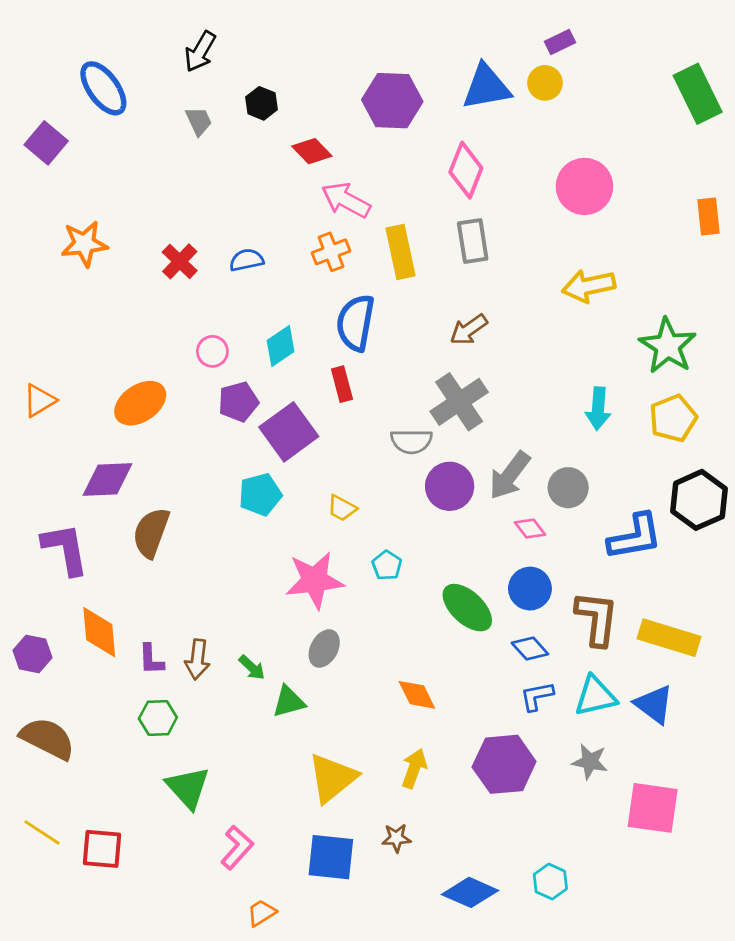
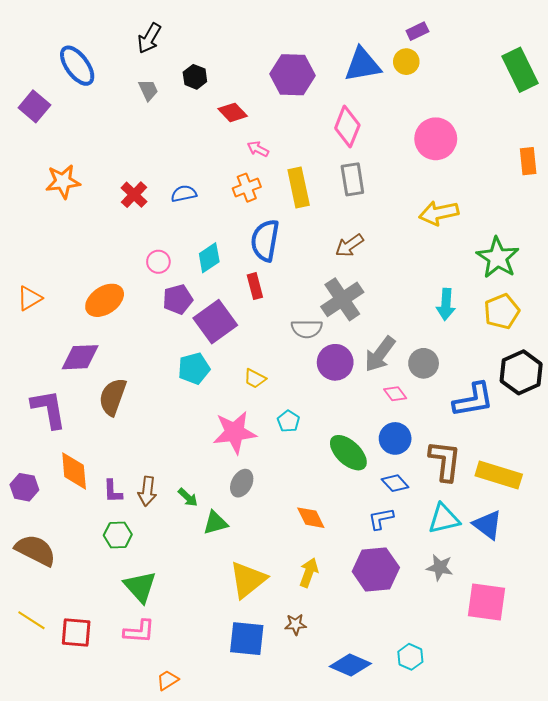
pink arrow: (346, 200) -> (258, 149), size x0.6
blue L-shape: (537, 696) -> (381, 519), moved
pink L-shape: (237, 847) -> (139, 631), moved, turned 52
orange trapezoid: (261, 913) -> (168, 680), moved

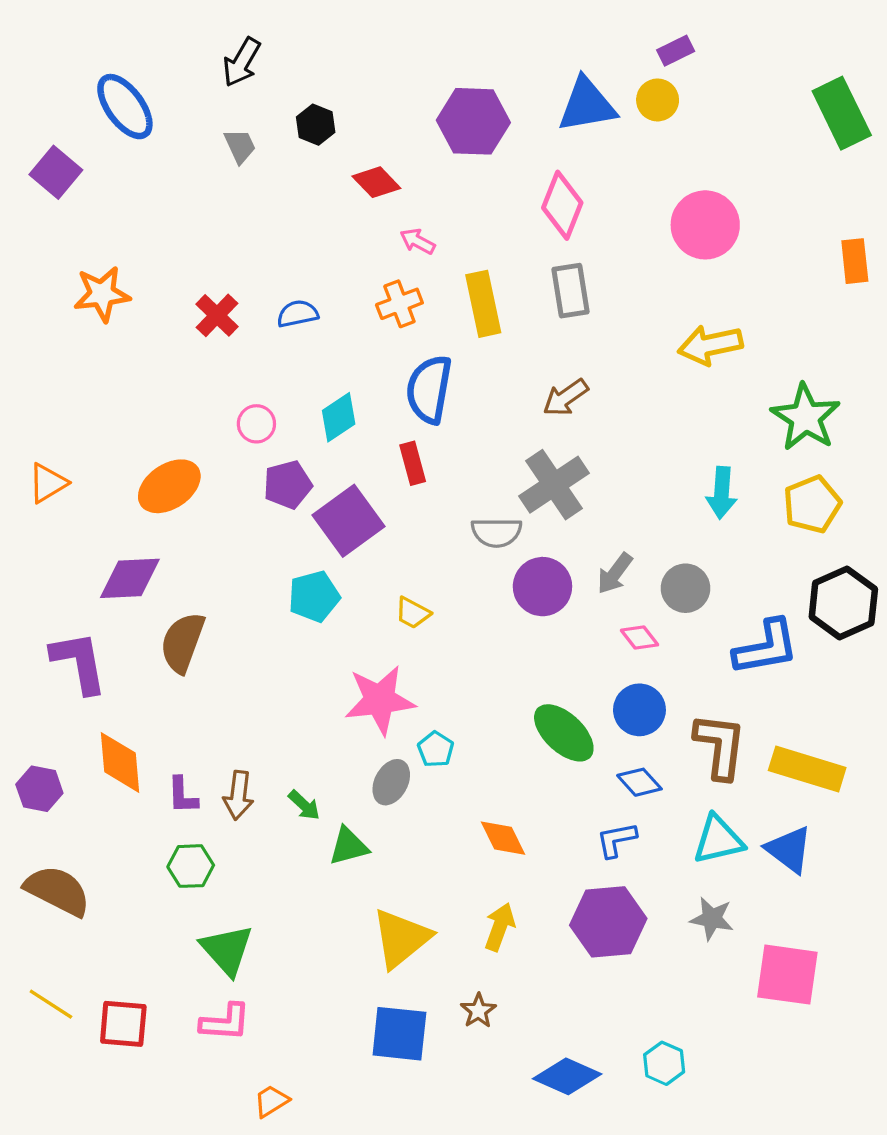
gray arrow: (380, 354) -> (615, 573), size x0.7
cyan pentagon: (288, 421) -> (436, 749), moved
brown star: (296, 624) -> (478, 1011), turned -30

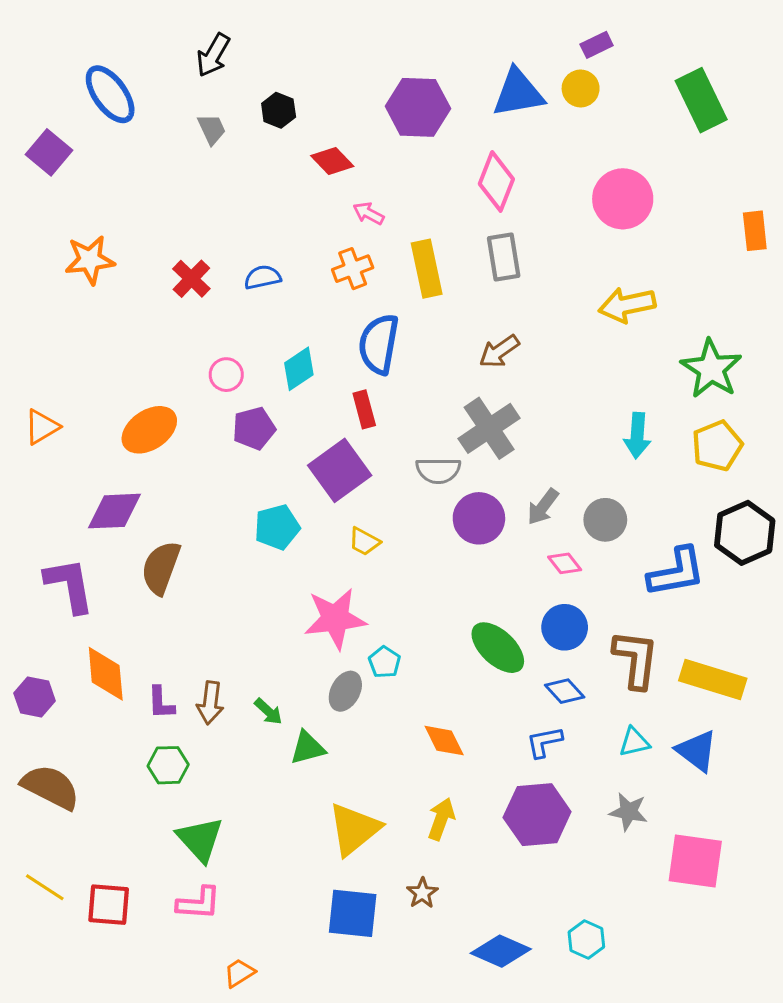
green rectangle: (842, 113) -> (701, 100), moved
purple square: (348, 521) -> (340, 470), moved
cyan triangle: (718, 840) -> (634, 742), size x0.7

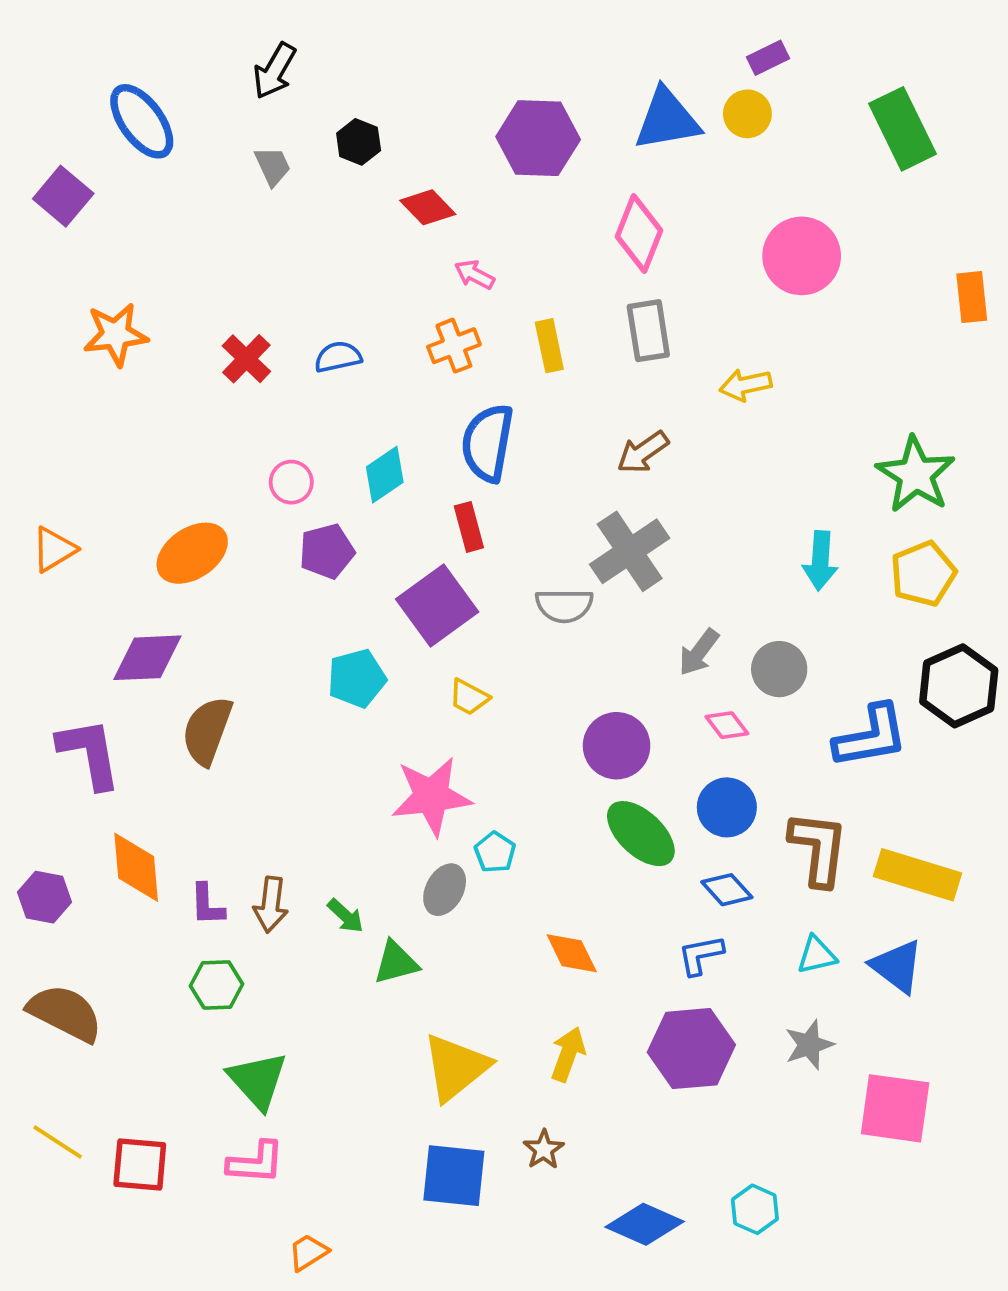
yellow rectangle: (427, 269) -> (549, 346), size x0.7
yellow arrow: (627, 305) -> (746, 385), moved, size x0.7
purple circle: (479, 518) -> (617, 746), moved
gray star: (629, 812) -> (809, 1045), turned -30

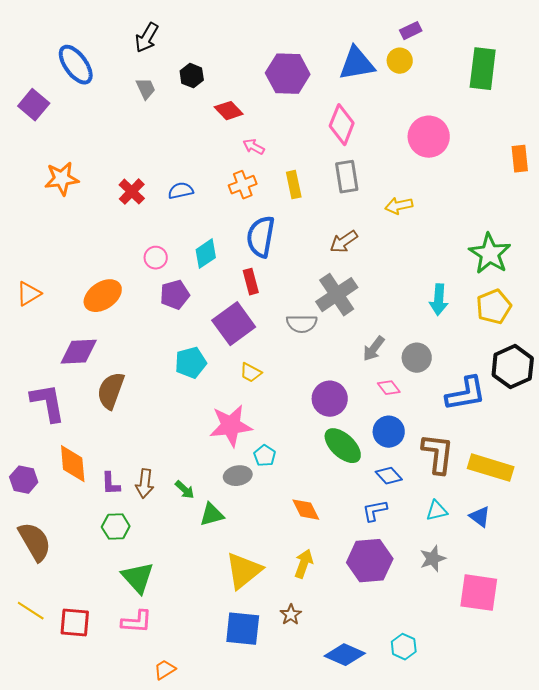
green rectangle: (903, 129) -> (483, 69), turned 33
gray ellipse: (445, 890) -> (238, 476), turned 52
blue triangle: (897, 966) -> (480, 517), size x0.7
brown semicircle: (65, 1013) -> (35, 542), turned 33

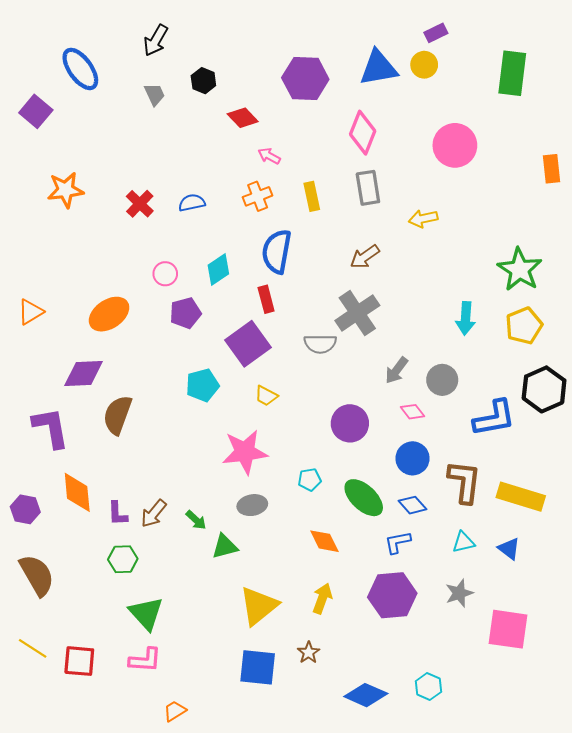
green ellipse: (343, 446) -> (364, 498), moved
cyan pentagon: (265, 456) -> (310, 480), moved, turned 30
brown arrow: (145, 484) -> (154, 514), turned 32

